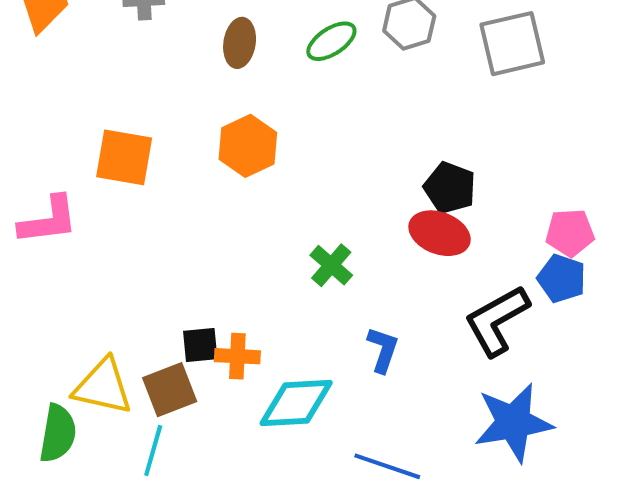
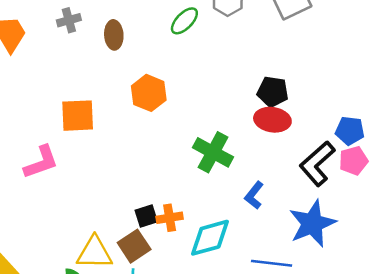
brown ellipse: (240, 43) -> (114, 35), moved
pink pentagon: (570, 233) -> (353, 161), moved
green cross: (331, 265) -> (213, 152), size x1.5
blue L-shape: (383, 350) -> (254, 195), turned -148
blue star: (513, 422) -> (312, 224), moved

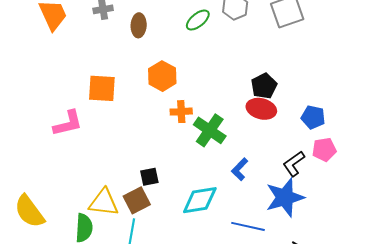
black pentagon: (273, 92) -> (264, 86), turned 30
blue pentagon: (350, 131) -> (313, 117), moved
black L-shape: (317, 164) -> (294, 164), moved, size x0.7
orange cross: (170, 218) -> (181, 112), moved

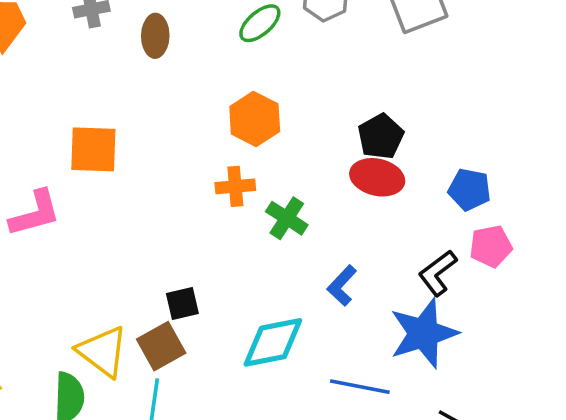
orange hexagon: (162, 76) -> (255, 119), moved
green cross: (210, 130) -> (287, 218), size x0.7
yellow triangle: (104, 202) -> (103, 352), turned 32

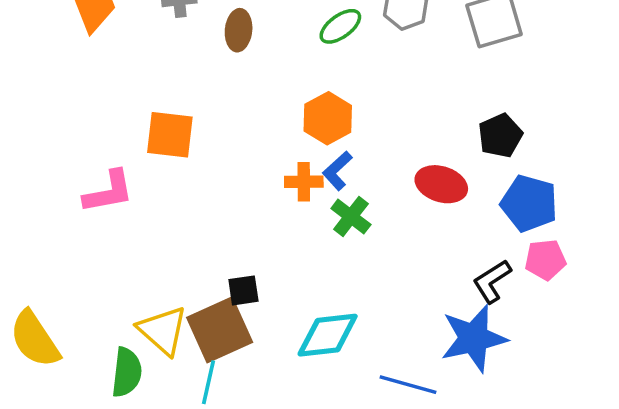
black pentagon: (381, 136) -> (500, 136), moved
blue pentagon: (469, 190) -> (529, 203), size x1.4
blue L-shape: (342, 286) -> (337, 171), moved
brown square: (161, 346) -> (220, 330), size x1.4

